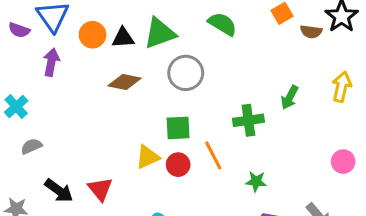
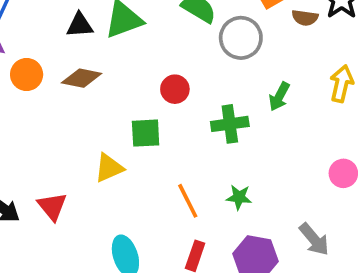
orange circle: (93, 35) -> (27, 74), moved
gray circle: (186, 73) -> (241, 38), moved
orange line: (213, 155) -> (188, 201), moved
red circle: (178, 165) -> (175, 89), moved

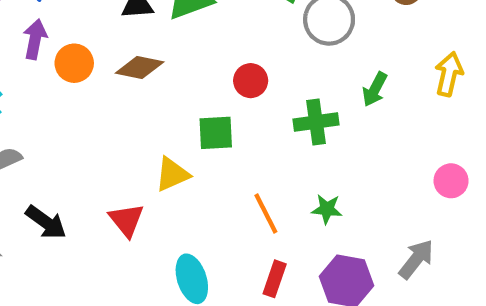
red triangle: (52, 206) -> (126, 220), moved
gray arrow: (314, 239) -> (416, 259), turned -102

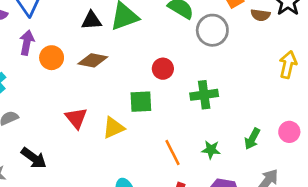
green arrow: (375, 89) -> (252, 139), moved
red triangle: (126, 220) -> (76, 118), moved

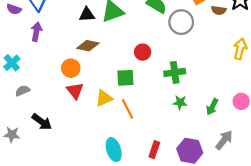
orange circle: (52, 58) -> (71, 68), moved
green star: (211, 150) -> (180, 102), moved
orange line: (172, 152) -> (128, 109), moved

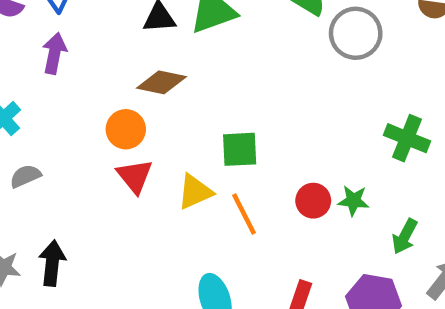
red circle: (143, 52) -> (313, 201), moved
green cross: (175, 72) -> (407, 138), moved, turned 30
green arrow: (212, 107) -> (405, 236), moved
black arrow: (42, 122) -> (52, 263), moved, turned -120

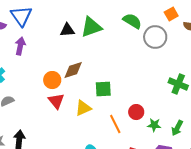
brown diamond: (161, 82) -> (73, 70), moved, turned -30
green star: (353, 201) -> (154, 125), moved
orange line: (244, 214) -> (115, 124), moved

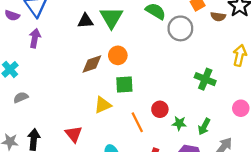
green triangle: (91, 27) -> (111, 18), turned -40
orange circle: (52, 80) -> (118, 55), moved
red triangle: (56, 101) -> (74, 134), moved

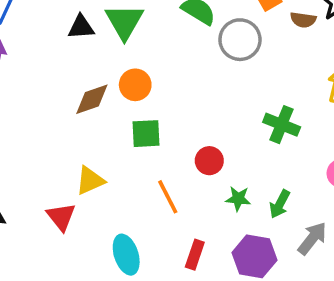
yellow triangle: (103, 105) -> (90, 181), moved
red circle: (160, 109) -> (209, 161), moved

